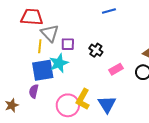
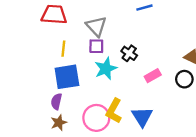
gray triangle: (50, 33) -> (96, 26), moved
cyan star: (59, 63) -> (106, 69), moved
brown star: (12, 105) -> (59, 123), moved

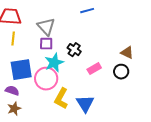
yellow line: (63, 49) -> (13, 39), moved
purple semicircle: (56, 101) -> (12, 91), turned 96
pink circle: (96, 118) -> (46, 79), moved

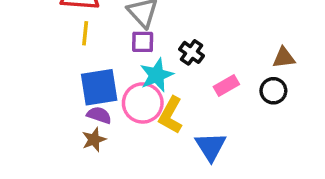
brown triangle: (127, 53) -> (284, 58), turned -32
purple semicircle: (12, 91) -> (99, 115), moved
yellow L-shape: (61, 99) -> (171, 115), moved
brown star: (14, 109) -> (94, 140), moved

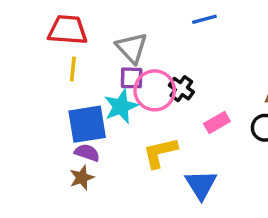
cyan star: (157, 75) -> (121, 106), moved
pink circle: (143, 103) -> (155, 90), moved
yellow L-shape: (171, 115) -> (160, 153), turned 48

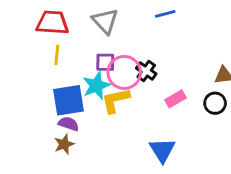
gray triangle: (132, 48) -> (105, 21), moved
yellow L-shape: (160, 153) -> (115, 100), moved

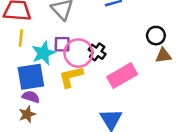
cyan star: (96, 86) -> (43, 53), moved
pink rectangle: (175, 99) -> (122, 76), size x1.6
black circle: (215, 103) -> (156, 36), moved

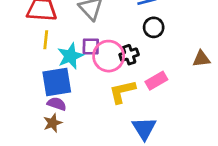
black circle: (156, 36) -> (154, 27), moved
black cross: (97, 52) -> (129, 55), turned 36
pink rectangle: (122, 76) -> (156, 81), size x0.7
yellow L-shape: (71, 77) -> (122, 92), moved

